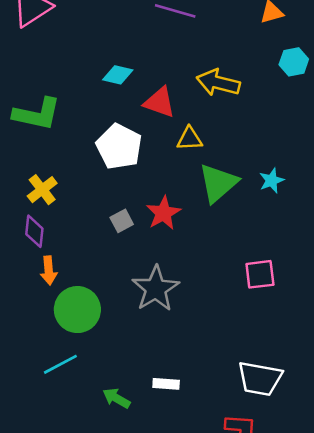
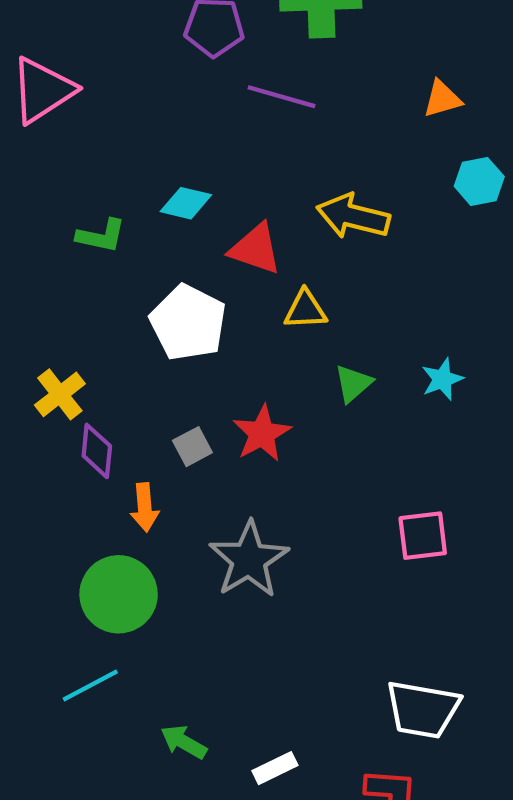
green L-shape: (37, 114) -> (101, 236), moved, size x0.6
green triangle: (218, 183) -> (353, 384), size x0.6
purple diamond: (34, 231) -> (97, 451), moved
orange arrow: (49, 270) -> (145, 507), moved
white rectangle: (166, 384) -> (275, 768), moved, turned -30

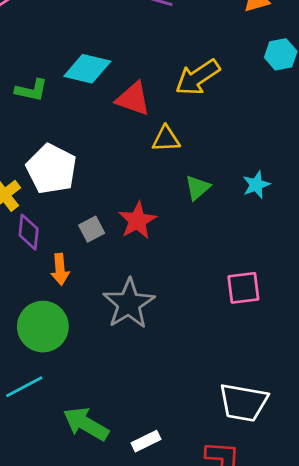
cyan diamond: (186, 203) -> (87, 69), size x1.4
yellow arrow: (353, 216) -> (198, 77), turned -48
white pentagon: (188, 323) -> (51, 169), moved
green arrow: (184, 742) -> (86, 424), size x1.5

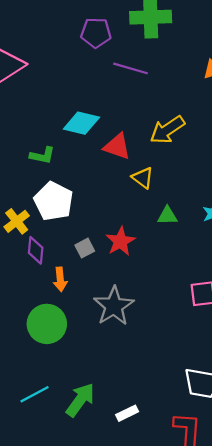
green L-shape: (31, 90) -> (42, 155), moved
yellow triangle: (166, 139) -> (143, 178), turned 40
green triangle: (198, 188) -> (167, 216), turned 40
cyan line: (24, 387) -> (35, 394), moved
green arrow: (86, 424) -> (80, 400), turned 96

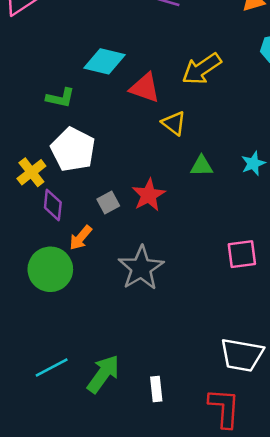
orange arrow: (60, 279) -> (81, 238), turned 45
green circle: (47, 324) -> (50, 269), moved
white rectangle: (127, 413) -> (156, 389), turned -70

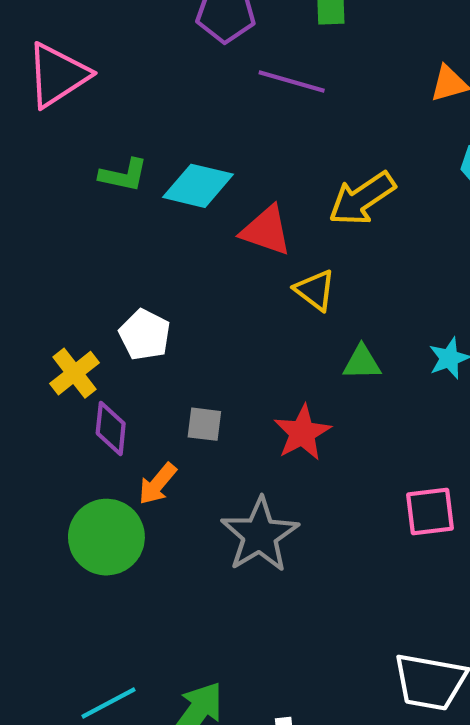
green L-shape: (60, 98) -> (123, 175), moved
white pentagon: (73, 150) -> (145, 335), size x0.7
red star: (149, 195) -> (302, 433), moved
gray square: (108, 202) -> (204, 424), turned 35

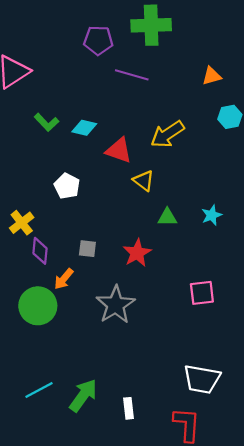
green L-shape: (123, 175) -> (46, 122), turned 35
cyan diamond: (198, 186) -> (84, 128), size x0.7
white pentagon: (145, 335) -> (67, 186), moved

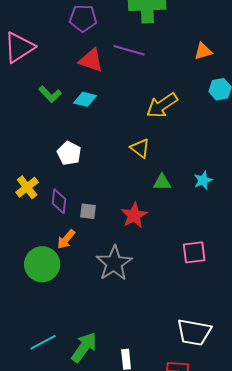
purple pentagon: (98, 40) -> (83, 18), moved
red triangle: (119, 150) -> (91, 60), moved
purple diamond: (40, 251) -> (59, 201), moved

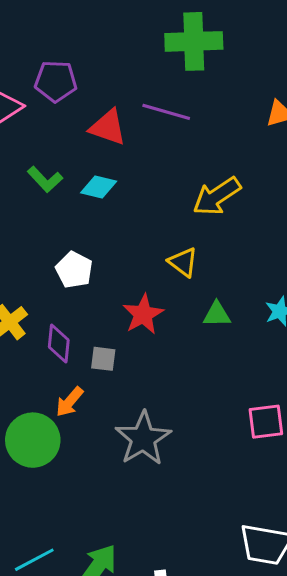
purple pentagon: (83, 18) -> (56, 81), moved
red star: (134, 215) -> (143, 314), moved

